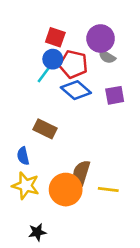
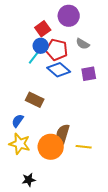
red square: (55, 37) -> (43, 29), turned 35
purple circle: (101, 38) -> (69, 16), moved
blue semicircle: (23, 156) -> (18, 121), turned 48

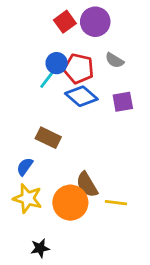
red square: (43, 29) -> (65, 22), moved
brown semicircle: (63, 134) -> (87, 185), turned -48

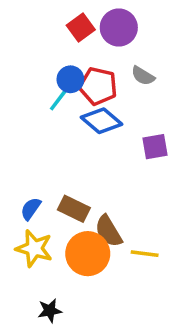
purple square: (123, 102) -> (155, 147), moved
brown rectangle: (48, 138) -> (74, 209), moved

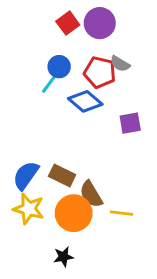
red pentagon: (98, 86) -> (100, 72), moved
blue semicircle: (31, 209) -> (26, 175), size x1.5
black star: (50, 311) -> (63, 257), moved

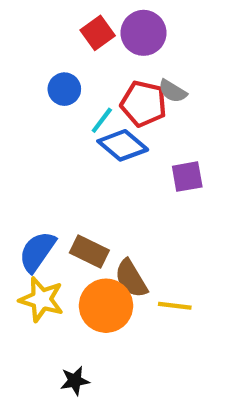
blue circle: (59, 67) -> (64, 89), moved
cyan line: (49, 84) -> (102, 120), moved
black star: (63, 257) -> (75, 381), moved

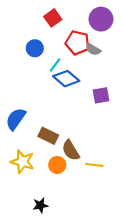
purple circle: (143, 33) -> (101, 19), moved
red pentagon: (143, 104) -> (77, 43), moved
blue semicircle: (37, 252) -> (16, 119), moved
orange circle: (106, 306) -> (57, 165), size x0.6

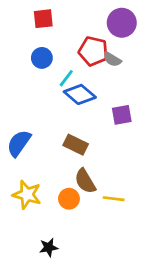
red square: (53, 18) -> (43, 19), moved, turned 30
brown rectangle: (48, 136) -> (76, 145), moved

